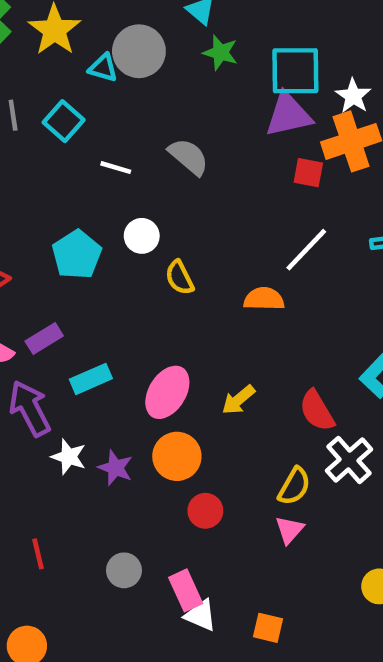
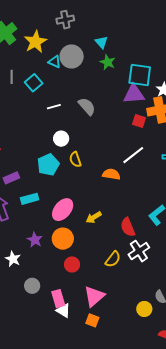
white line: (116, 168) -> (54, 107), turned -40
cyan pentagon: (77, 255) -> (48, 165), moved
white star: (69, 457) -> (13, 259), moved
pink triangle: (289, 530) -> (94, 296), moved, size x1.6

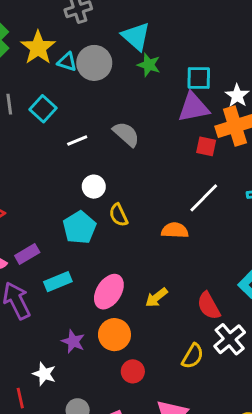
cyan triangle: (101, 42) -> (136, 36), size x1.5
cyan triangle: (55, 62) -> (67, 62), moved
cyan square: (140, 75) -> (199, 78), size x0.7

